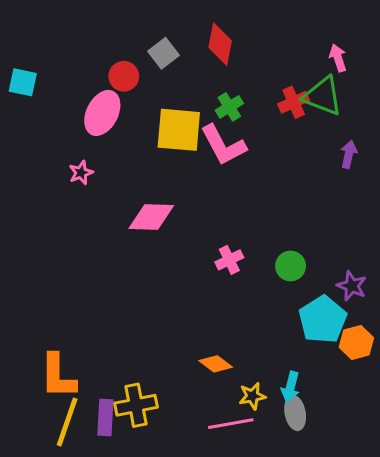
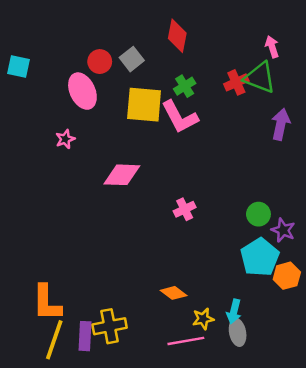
gray square: (164, 53) -> (132, 59), moved
pink ellipse: (102, 113) -> (82, 91), turned -52
purple arrow: (349, 154) -> (281, 124), size x1.4
green circle: (291, 266) -> (258, 214), moved

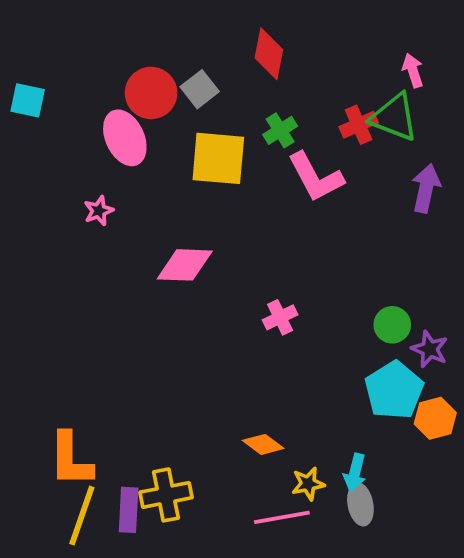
red circle: (100, 62) -> (151, 93), size x1.4
pink L-shape: (180, 117) -> (316, 177), moved

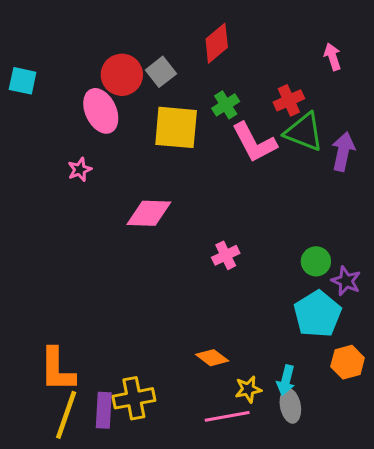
red diamond: (269, 54) -> (217, 43), turned 39
green triangle: (394, 117) -> (304, 132), moved
orange hexagon: (435, 418) -> (348, 362), moved

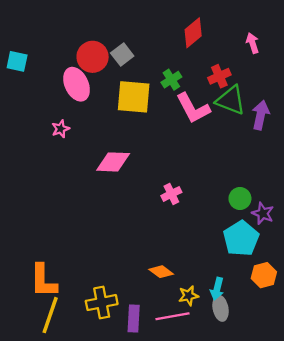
red diamond: (217, 43) -> (193, 33), moved
purple rectangle: (104, 410) -> (134, 319), moved

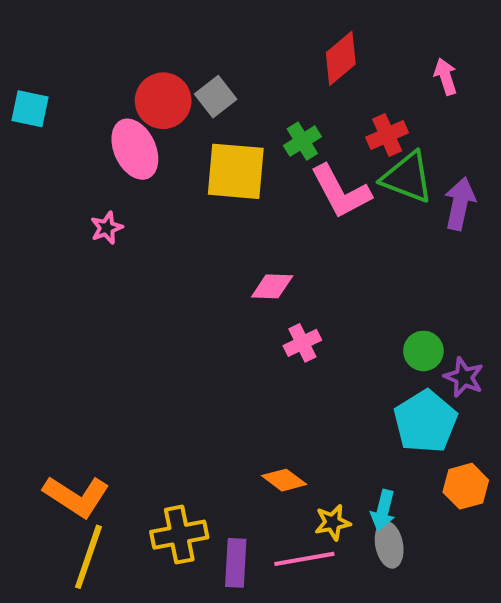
pink diamond: (113, 162) -> (272, 286), moved, size x0.7
orange L-shape: (43, 281) -> (76, 496), turned -57

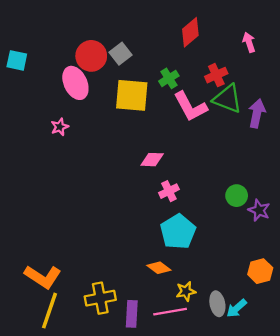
cyan pentagon: (425, 422) -> (178, 232), moved
cyan arrow: (383, 510) -> (237, 308), moved, turned 35

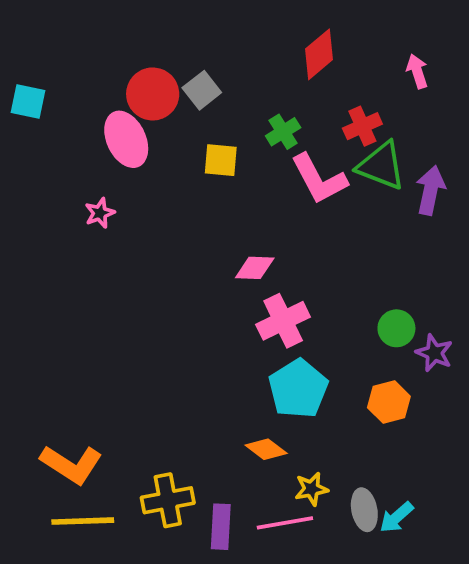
yellow square: (132, 95) -> (221, 160), size x0.6
pink cross: (169, 191) -> (283, 321), size x1.5
orange hexagon: (260, 271) -> (389, 402), moved
yellow line: (50, 311) -> (83, 521), turned 69

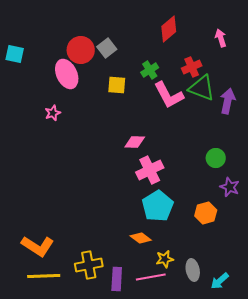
green circle: (396, 328) -> (216, 158), moved
cyan arrow: (396, 517) -> (220, 281), moved

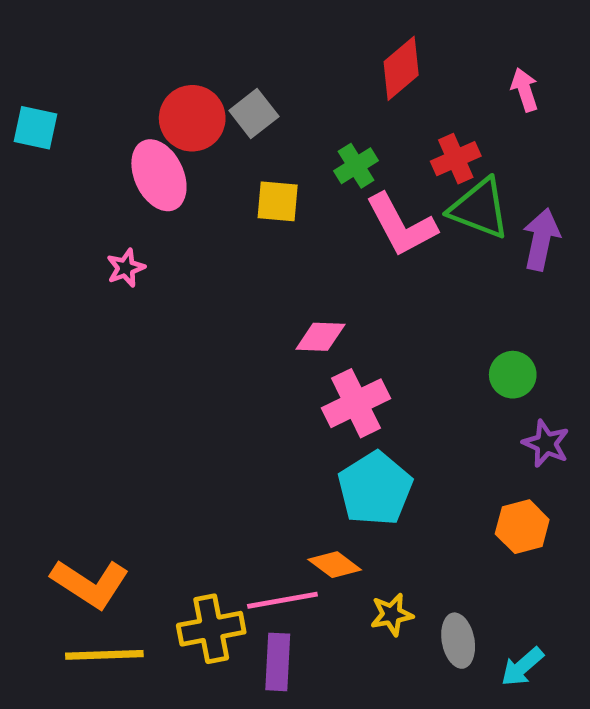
orange hexagon: (206, 213) -> (522, 527), moved
pink line: (151, 277) -> (282, 600), moved

